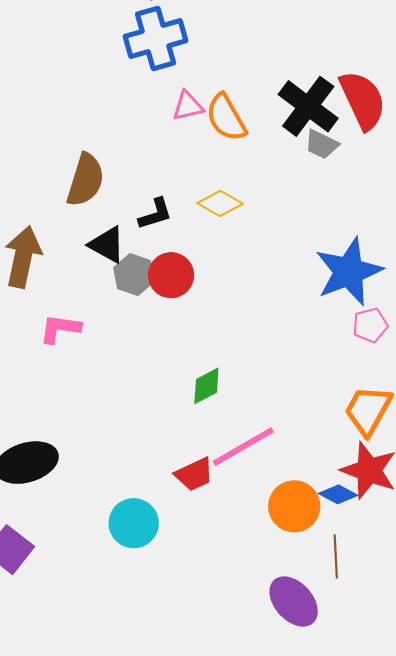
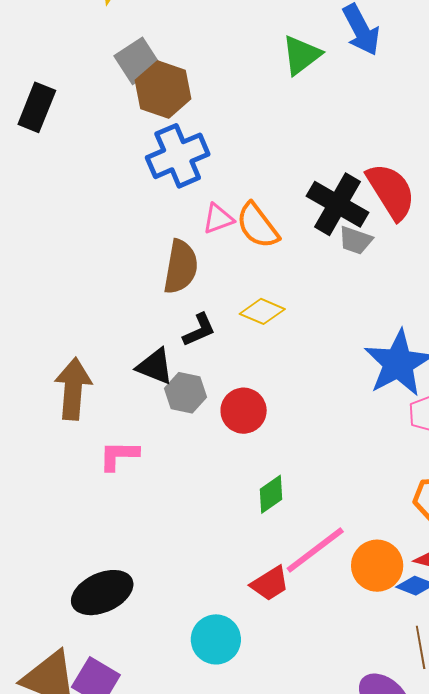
brown semicircle: (85, 180) -> (181, 267), moved
red circle: (171, 275) -> (244, 411), moved
orange circle: (294, 506) -> (377, 566), moved

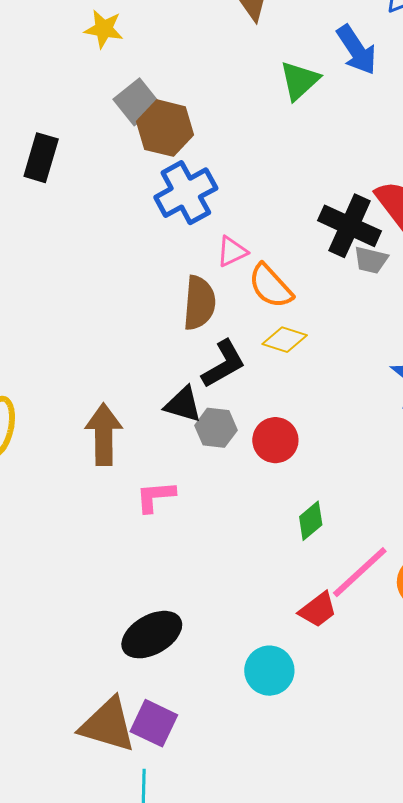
orange semicircle: (258, 226) -> (271, 286), moved
black L-shape: (199, 330) -> (224, 364), size x1.4

